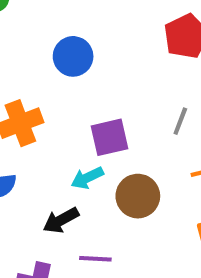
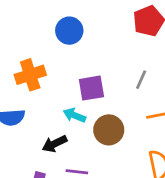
cyan arrow: (87, 178) -> (74, 115), turned 45

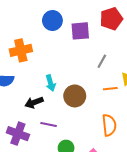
purple square: (91, 88) -> (80, 31), moved
cyan arrow: (74, 115) -> (51, 83), turned -133

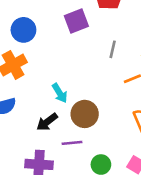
blue circle: (52, 21) -> (23, 30), moved
brown circle: (75, 96) -> (85, 114), moved

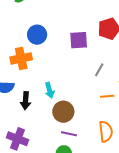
black arrow: (47, 122) -> (26, 101), moved, turned -66
purple line: (72, 143) -> (69, 134), moved

